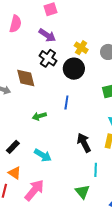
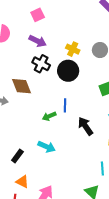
green arrow: (39, 116) -> (49, 116), moved
black arrow: (84, 143) -> (85, 126), moved
cyan arrow: (43, 155) -> (47, 147), moved

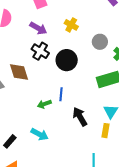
yellow cross: (73, 49) -> (71, 25), moved

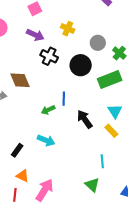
black cross: (40, 51) -> (49, 56), moved
black circle: (67, 60) -> (81, 65), moved
yellow rectangle: (105, 131) -> (111, 131), turned -48

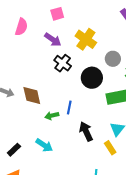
yellow cross: (68, 29) -> (86, 39), size x1.5
brown diamond: (20, 80) -> (32, 96), moved

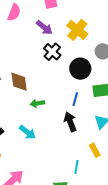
blue line: (69, 108) -> (75, 99), moved
yellow rectangle: (110, 148) -> (95, 150), moved

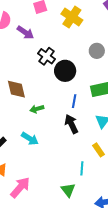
purple arrow: (44, 28) -> (25, 32), moved
yellow cross: (77, 30) -> (72, 17), moved
black circle: (80, 69) -> (65, 71), moved

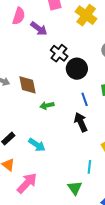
blue line: (74, 101) -> (85, 99), turned -32
cyan arrow: (30, 139) -> (37, 145), moved

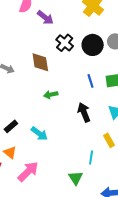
black circle: (77, 69) -> (93, 45), moved
brown diamond: (27, 85) -> (40, 62), moved
blue line: (85, 99) -> (91, 81), moved

